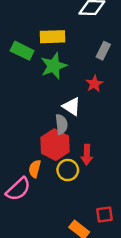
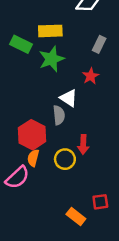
red hexagon: (55, 145) -> (32, 135), moved

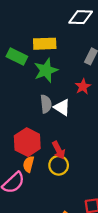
gray semicircle: (59, 115) -> (46, 104), moved
red arrow: (83, 144) -> (59, 150), moved, turned -30

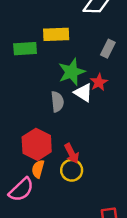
green rectangle: (17, 56) -> (25, 49), turned -30
green star: (46, 70) -> (72, 72), moved
white triangle: (62, 107) -> (83, 93), moved

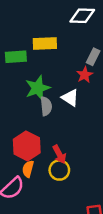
green star: (72, 72) -> (38, 88), moved
red star: (99, 82) -> (85, 75), moved

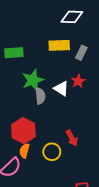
yellow rectangle: (45, 43) -> (59, 45), moved
red star: (85, 75) -> (78, 81), moved
red arrow: (59, 154) -> (72, 138), moved

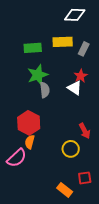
green rectangle: (14, 53) -> (33, 48), moved
white triangle: (61, 89) -> (75, 88), moved
red arrow: (72, 138) -> (85, 131), moved
yellow circle: (52, 152) -> (71, 149), moved

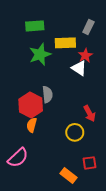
yellow rectangle: (63, 42) -> (65, 43), moved
gray semicircle: (45, 90) -> (47, 94), moved
pink semicircle: (17, 158) -> (18, 158), moved

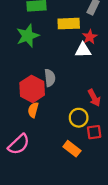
green star: (40, 54) -> (28, 36), moved
white triangle: (79, 68) -> (83, 50), turned -35
red square: (90, 163) -> (94, 132), moved
orange rectangle: (68, 176) -> (72, 149), moved

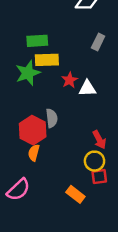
yellow rectangle: (69, 24) -> (47, 60), moved
red star: (90, 37) -> (69, 80), moved
yellow circle: (79, 118) -> (94, 161), moved

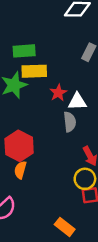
gray semicircle: (52, 118) -> (70, 122), moved
orange rectangle: (75, 194) -> (65, 227), moved

